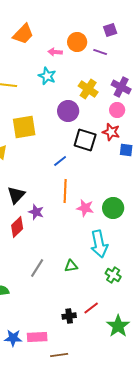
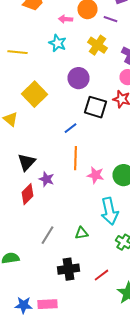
yellow cross: (88, 89) -> (98, 45), moved
yellow square: (24, 127) -> (34, 94), turned -35
black cross: (69, 316) -> (68, 269), moved, size x1.5

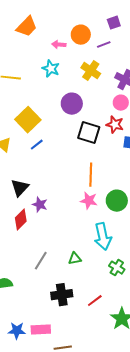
purple line: (110, 19) -> (104, 45), turned -40
blue line: (70, 128) -> (37, 145), moved
orange line: (76, 158) -> (91, 175), moved

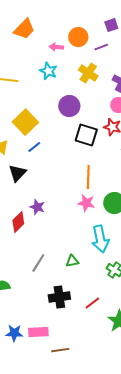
black triangle: (20, 188) -> (17, 173), moved

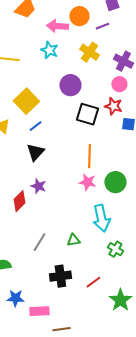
pink arrow: (56, 47) -> (57, 26), size x1.5
black triangle: (17, 173) -> (35, 152), moved
blue star: (14, 333) -> (15, 298), moved

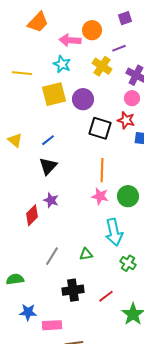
purple line: (102, 26) -> (119, 48), moved
yellow square: (26, 101) -> (54, 94), moved, turned 30

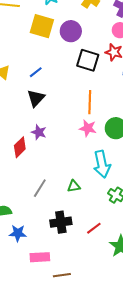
yellow square: (54, 94) -> (42, 26), turned 30
blue star: (28, 312) -> (18, 233), moved

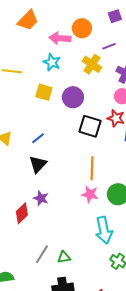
yellow square: (42, 26) -> (44, 92), size x0.7
green triangle: (74, 186) -> (64, 257), moved

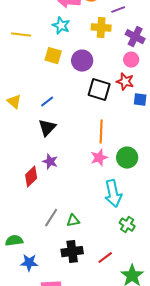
yellow cross: (92, 64) -> (101, 28), turned -30
pink star: (90, 194) -> (99, 158), turned -30

